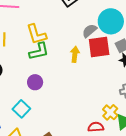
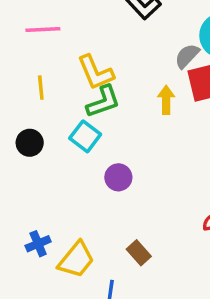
purple circle: (35, 82) -> (118, 177), moved
cyan square: (21, 109) -> (85, 136), moved

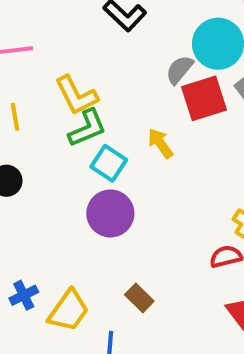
yellow arrow: (166, 100) -> (160, 143), moved, turned -32
cyan square: (85, 136) -> (109, 163), moved
purple circle: (118, 177) -> (110, 213), size x1.5

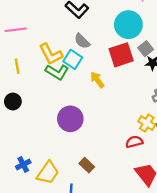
gray semicircle: (180, 70) -> (82, 41), moved, turned -84
green L-shape: (87, 128) -> (57, 72), turned 55
cyan square: (109, 163) -> (73, 59), moved

